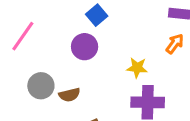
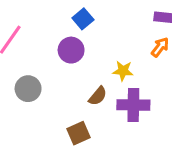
brown semicircle: (69, 95) -> (98, 96), moved, turned -36

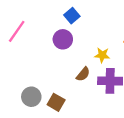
gray circle: (28, 89) -> (31, 97), moved
brown square: (78, 133) -> (56, 102), moved, turned -36

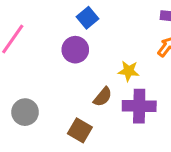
gray circle: (31, 97) -> (25, 112), moved
brown square: (56, 102) -> (80, 130), moved

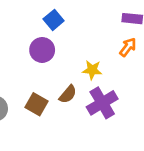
purple cross: (139, 106) -> (102, 103), turned -32
brown square: (80, 130) -> (36, 104), moved

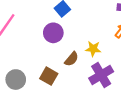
brown semicircle: (68, 94) -> (72, 59), moved

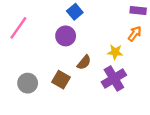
yellow star: (93, 49) -> (115, 52), moved

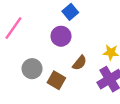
gray circle: (28, 83) -> (32, 69), moved

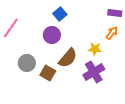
brown semicircle: (80, 63) -> (68, 58), size x1.5

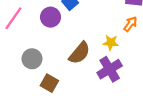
purple circle: (52, 35) -> (51, 17), moved
brown square: (48, 73) -> (49, 83), moved

